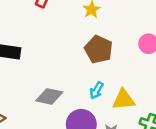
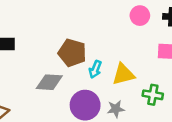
brown pentagon: (99, 49) -> (72, 53), moved

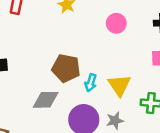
pink circle: (140, 16) -> (116, 23), moved
yellow triangle: (123, 74) -> (119, 85), turned -45

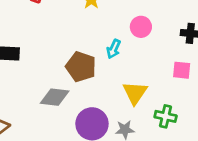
cyan arrow: (91, 83) -> (114, 49), moved

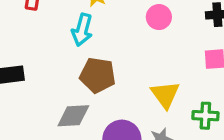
cyan arrow: (114, 49) -> (82, 30), moved, size x1.4

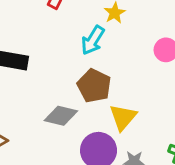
yellow triangle: (165, 95) -> (123, 117), moved

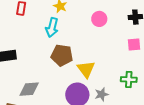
gray diamond: (61, 116) -> (29, 89), moved

